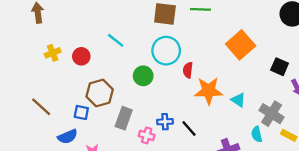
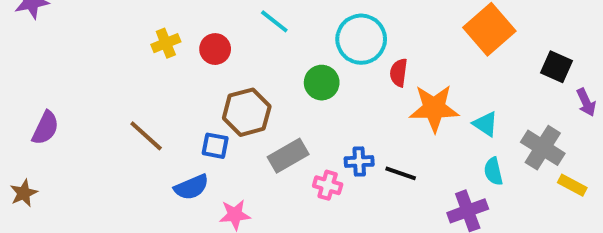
gray rectangle: (124, 118) -> (288, 156), turned 40
black line: (189, 129) -> (401, 173), turned -30
cyan semicircle: (257, 134) -> (493, 171), moved

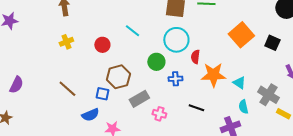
yellow cross: (166, 43) -> (66, 42), moved
black square: (557, 67) -> (272, 43), moved
blue cross: (359, 161) -> (175, 79), moved

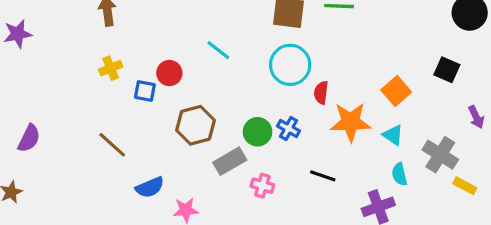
orange square: (241, 35) -> (396, 91), moved, size x0.7
green circle: (156, 62) -> (257, 132), moved
blue cross: (175, 79) -> (289, 129), turned 32
blue square: (102, 94) -> (145, 91), moved

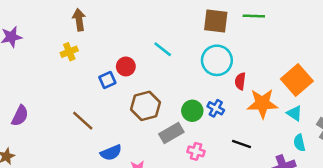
yellow cross: (111, 68) -> (69, 52), moved
blue square: (145, 91) -> (107, 80), turned -35
orange square: (396, 91) -> (297, 80), size x1.4

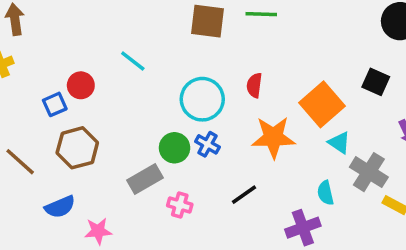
cyan circle: (217, 60) -> (202, 99), moved
red semicircle: (240, 81) -> (254, 85), moved
brown hexagon: (146, 106) -> (77, 148), moved
cyan triangle: (294, 113) -> (339, 143), moved
black line: (242, 144) -> (244, 195), turned -54

